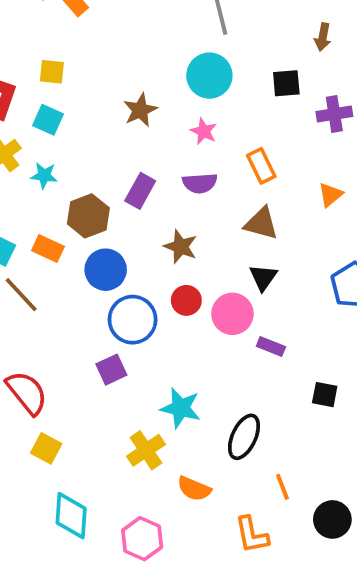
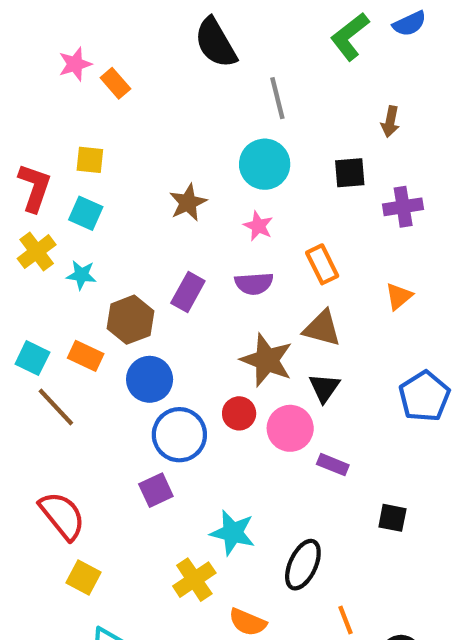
brown star: (181, 247) -> (267, 360), moved, size x1.4

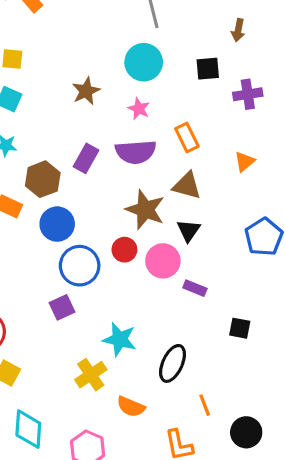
purple semicircle: (254, 283) -> (136, 152), size x1.4

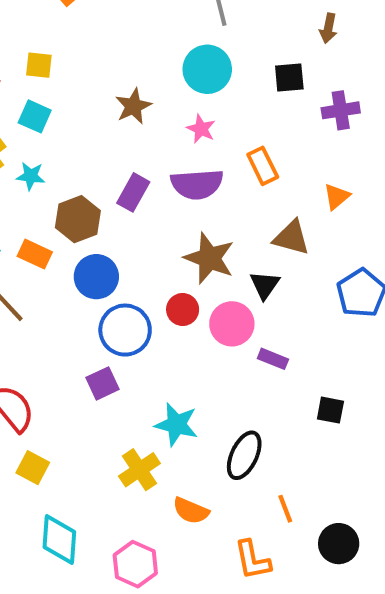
brown triangle: (187, 186) -> (291, 238), moved

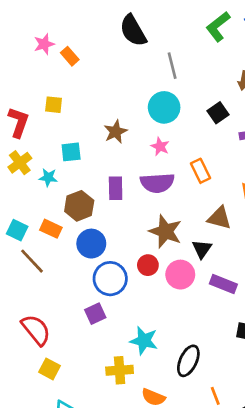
black square: (289, 77) -> (218, 113), turned -30
cyan square: (35, 116) -> (71, 152), moved, turned -30
purple rectangle: (133, 192) -> (116, 188), turned -30
purple rectangle: (273, 359) -> (223, 284), moved, size x1.4
yellow cross: (139, 470) -> (120, 370), turned 30

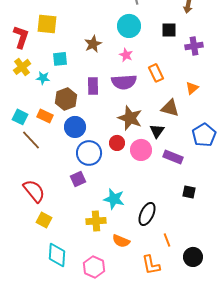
yellow square: (54, 105) -> (47, 24), size x1.5
black square: (218, 113) -> (169, 30), turned 35

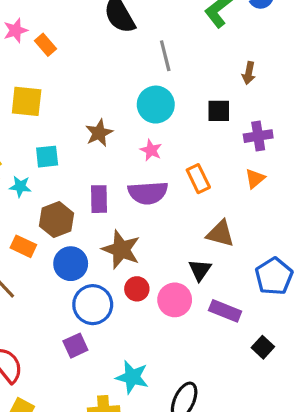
orange triangle: (192, 88) -> (255, 179), moved
brown star: (130, 118) -> (121, 249), moved
black square: (189, 192) -> (263, 347), moved, turned 32

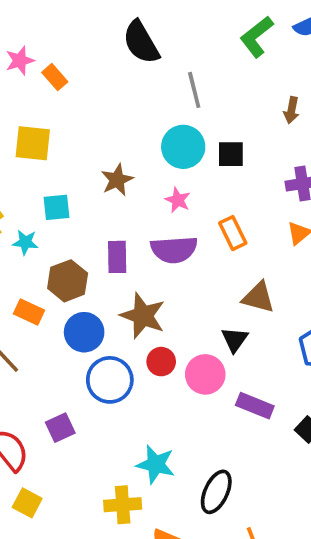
black square: (219, 111) -> (231, 154), moved
purple rectangle: (225, 311) -> (255, 406), moved
purple square: (75, 346) -> (60, 428), moved

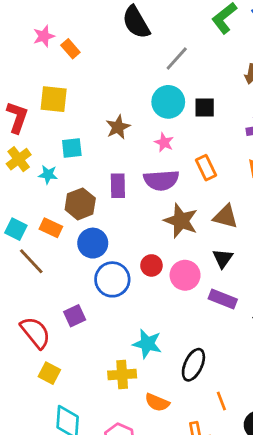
gray line: (194, 90) -> (177, 59), turned 56
brown star: (143, 316) -> (181, 221), moved
black triangle: (235, 340) -> (223, 258), moved

